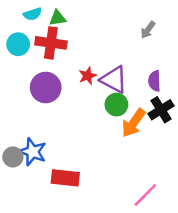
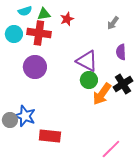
red star: (88, 76) -> (67, 19), moved
purple semicircle: (154, 81) -> (121, 52), moved

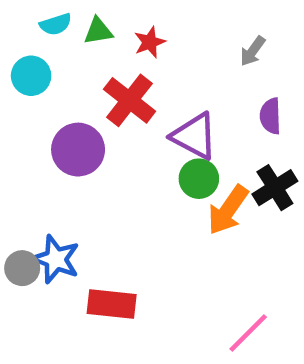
red cross: (39, 33) -> (130, 100), moved, turned 30

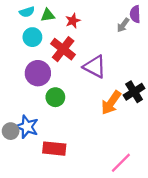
cyan circle: (31, 76) -> (32, 37), moved
purple semicircle: (270, 116) -> (135, 14), moved
green circle: (199, 179) -> (55, 97), moved

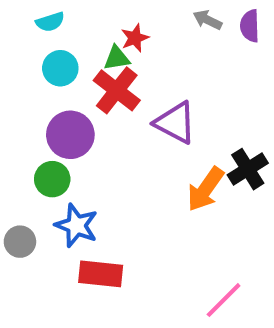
green triangle: (48, 15) -> (117, 58), moved
gray arrow: (123, 25) -> (207, 20), moved, turned 80
green circle: (55, 97) -> (52, 179), moved
blue star: (27, 127) -> (76, 225), moved

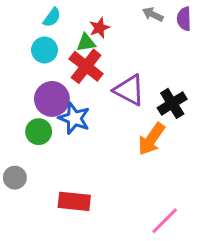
cyan semicircle: (50, 22) -> (52, 17), moved, turned -36
black cross: (248, 169) -> (172, 103), moved
blue star: (76, 225) -> (74, 118), moved

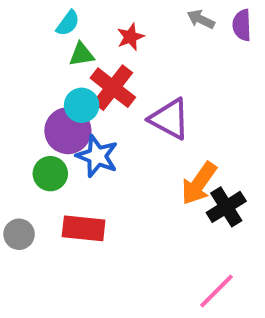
green triangle: (86, 43) -> (82, 54), moved
cyan circle: (45, 50) -> (82, 105), moved
black cross: (172, 103) -> (226, 207), moved
red rectangle: (74, 201) -> (84, 228), moved

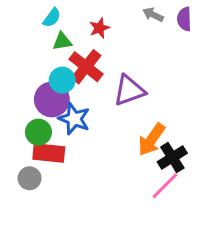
purple triangle: (170, 119) -> (129, 91), turned -48
red rectangle: (84, 228) -> (49, 153), moved
gray circle: (19, 234) -> (30, 178), moved
pink line: (216, 291) -> (165, 186), moved

